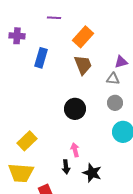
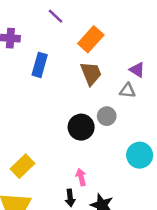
purple line: (54, 18) -> (55, 16), turned 40
purple triangle: (121, 62) -> (137, 70), turned 48
gray circle: (115, 103) -> (107, 116), moved

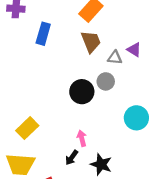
purple triangle: (137, 70) -> (134, 50), moved
gray triangle: (127, 91) -> (115, 58), moved
black arrow: (70, 198) -> (72, 158), turned 42

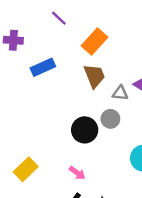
blue rectangle: (43, 34) -> (43, 67), turned 50
pink arrow: (82, 138) -> (77, 173), moved, turned 140

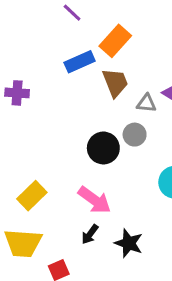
purple cross: (13, 40) -> (17, 93), moved
blue rectangle: (43, 67) -> (80, 62), moved
pink arrow: (77, 173) -> (94, 200), size x1.6

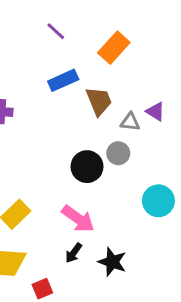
orange rectangle: (115, 41) -> (114, 48), moved

